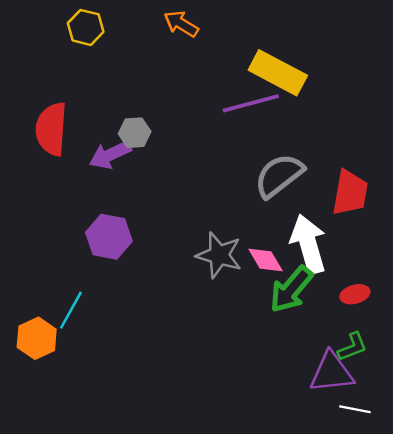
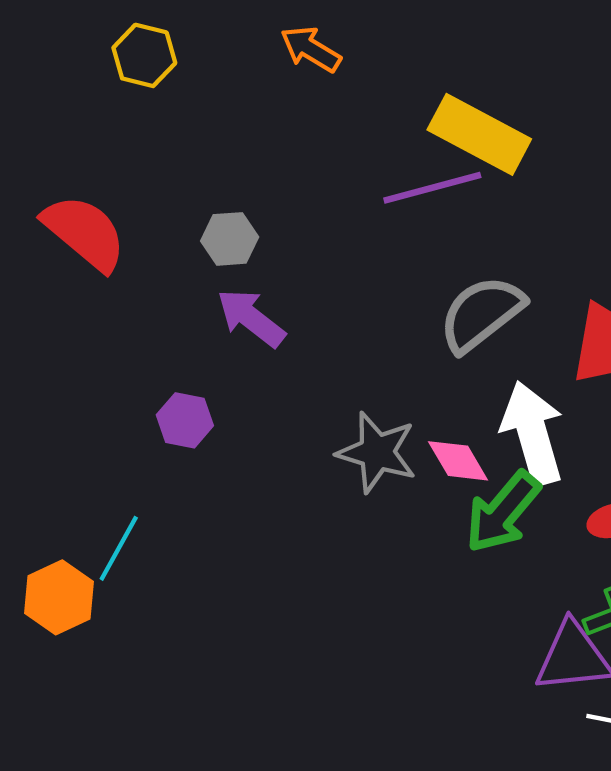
red semicircle: (51, 129) -> (85, 233), turned 126
purple arrow: (110, 155) -> (251, 318), moved, turned 63
purple hexagon: (109, 237) -> (185, 420), size x0.7

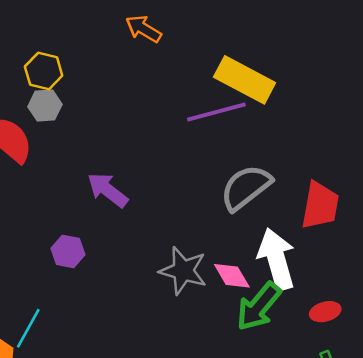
yellow hexagon: (144, 55) -> (44, 71), moved
gray hexagon: (230, 239) -> (45, 106), moved

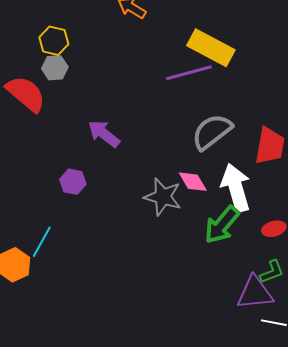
pink diamond: (232, 276) -> (193, 182), moved

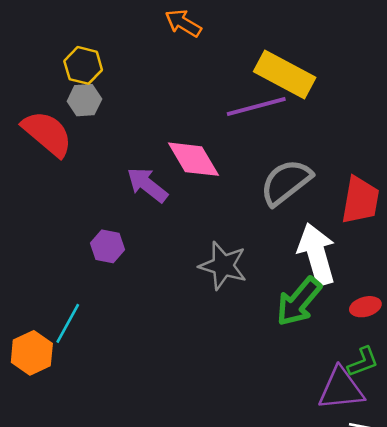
pink diamond: (193, 182) -> (194, 159), moved, size x1.4

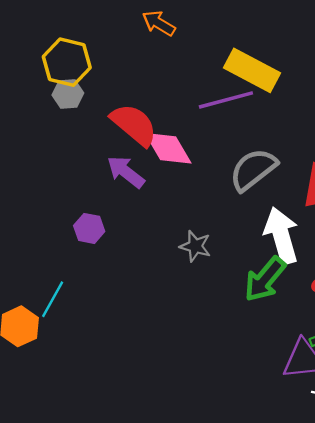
yellow hexagon: (83, 65) -> (67, 62), size x1.4
red semicircle: (47, 133) -> (134, 125), moved
gray star: (223, 266) -> (195, 246), size x0.7

